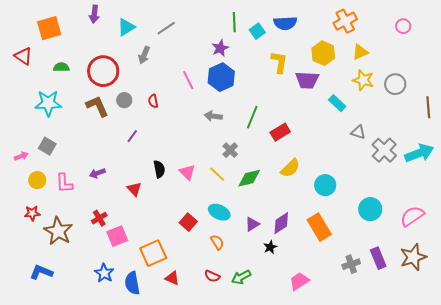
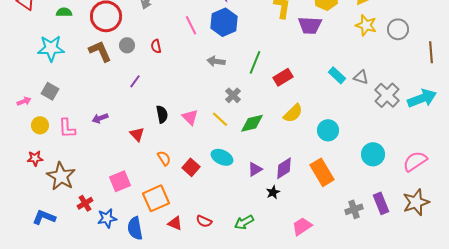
cyan rectangle: (337, 103) -> (337, 75), moved
red cross: (99, 218) -> (85, 203), moved
orange semicircle: (217, 242) -> (164, 158), moved
blue star: (104, 273) -> (107, 218), turned 30
red semicircle: (212, 276) -> (204, 221), moved

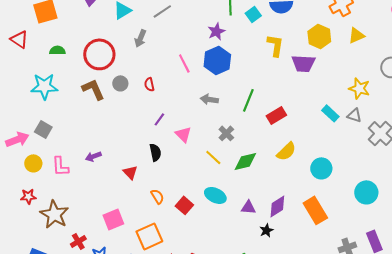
yellow star: (366, 25) -> (359, 88), moved
purple line: (135, 81) -> (159, 119), moved
pink arrow: (24, 101) -> (17, 139), size x1.6
pink triangle: (190, 117) -> (183, 134), moved
purple triangle: (255, 169) -> (248, 207), turned 35

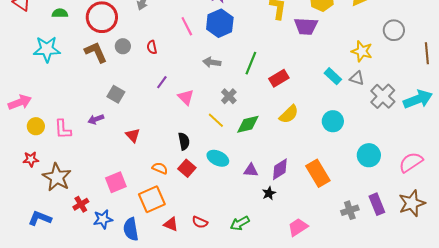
gray square: (43, 129) -> (116, 94), moved
black semicircle: (155, 152) -> (184, 141), moved
cyan circle: (321, 168) -> (333, 121), moved
orange semicircle: (157, 196) -> (160, 168), moved, turned -35

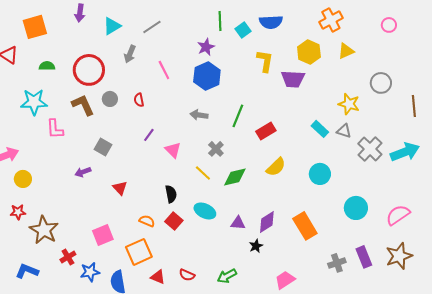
pink line: (187, 26) -> (164, 70), moved
pink L-shape: (63, 129) -> (55, 129), moved

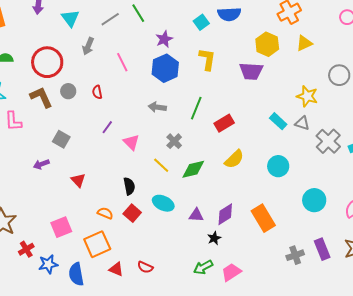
green line: (220, 21) -> (138, 13), moved, turned -30
cyan triangle: (112, 26) -> (70, 18), turned -36
yellow L-shape: (265, 61) -> (207, 59), moved
green arrow: (227, 276) -> (203, 267), moved
pink trapezoid: (285, 280) -> (231, 272), moved

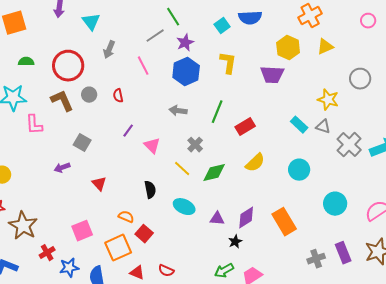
green line: (138, 13) -> (173, 17), moved
gray line: (110, 19) -> (155, 36), moved
red square: (132, 213) -> (144, 234), moved

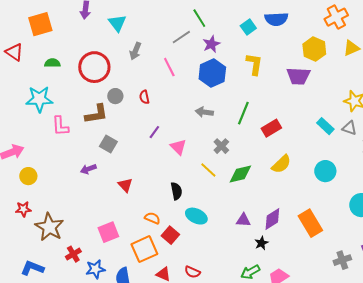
brown L-shape: (62, 101) -> (96, 114), moved, turned 105
cyan ellipse: (184, 207) -> (196, 216), moved

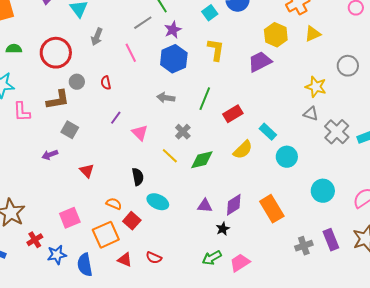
purple trapezoid: (298, 76) -> (260, 62), turned 150
cyan rectangle: (325, 126) -> (268, 132), moved

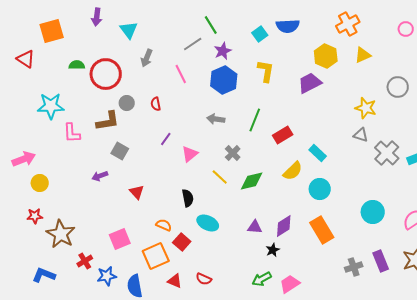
green semicircle: (14, 49) -> (77, 65), moved
pink triangle: (140, 133) -> (190, 154), turned 36
cyan circle: (287, 157) -> (320, 189), moved

